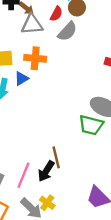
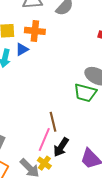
black arrow: (46, 171) -> (61, 147), moved
pink line: (23, 175) -> (44, 140), moved

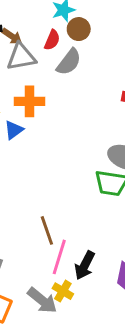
brown line: (53, 122) -> (47, 230), moved

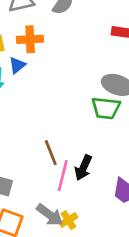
black arrow: (85, 265) -> (83, 168), moved
yellow cross: (63, 291) -> (68, 220), moved, turned 30

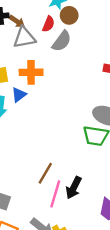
brown line: (51, 153) -> (45, 173), turned 50

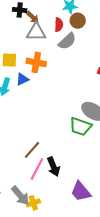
red semicircle: (48, 24) -> (59, 25), turned -32
black arrow: (74, 188) -> (54, 167), turned -60

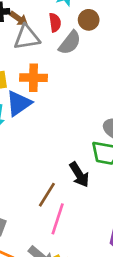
brown circle: (78, 21) -> (89, 20), moved
blue triangle: (22, 79) -> (19, 103), size x1.5
black arrow: (54, 167) -> (79, 175), moved

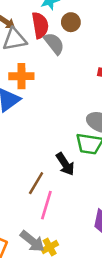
red semicircle: (55, 23) -> (40, 25), size x1.5
gray semicircle: (70, 43) -> (54, 43), turned -75

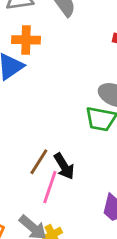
black arrow: (65, 164) -> (64, 166), moved

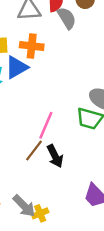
pink line: (50, 187) -> (46, 125), moved

